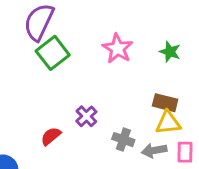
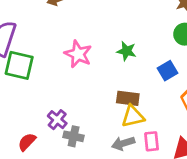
green square: (53, 53) -> (19, 65), turned -32
gray cross: (123, 140) -> (74, 136), moved

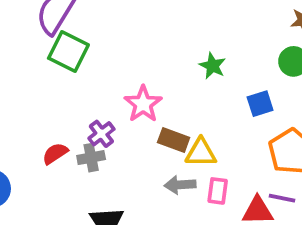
pink star: (78, 54) -> (143, 104), moved
brown rectangle: (128, 98) -> (174, 140), moved
gray cross: (74, 136) -> (91, 158), moved, turned -36

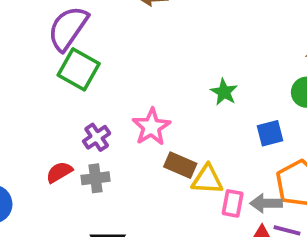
purple cross: (101, 134) -> (97, 137), moved
gray arrow: (180, 185) -> (266, 203), moved
pink rectangle: (218, 191) -> (233, 203), moved

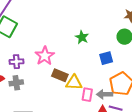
purple cross: (97, 137) -> (16, 62), turned 32

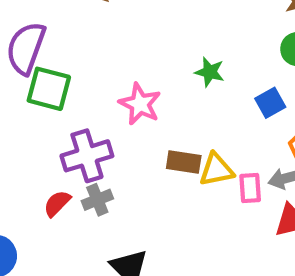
pink star: (45, 56) -> (140, 104), moved
purple cross: (16, 62) -> (87, 156), size x1.6

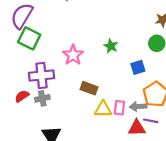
yellow triangle: (216, 170) -> (103, 109), moved

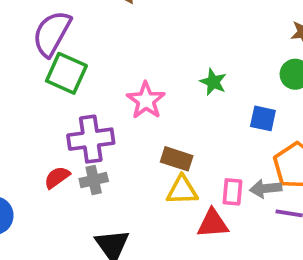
blue square: (138, 67) -> (263, 118), turned 32
yellow triangle: (103, 109) -> (182, 190), moved
red triangle: (137, 128) -> (213, 223), moved

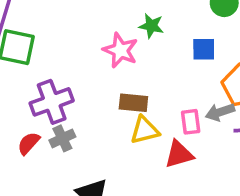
pink star: (146, 100) -> (120, 50), moved

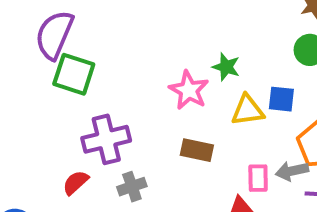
yellow triangle: (145, 130) -> (248, 110), moved
gray cross: (62, 138) -> (132, 187), moved

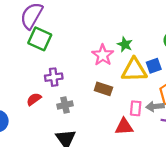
blue square: (281, 99) -> (154, 66), turned -32
yellow triangle: (248, 110) -> (134, 70), size x1.4
purple cross: (106, 139) -> (54, 77), size x0.7

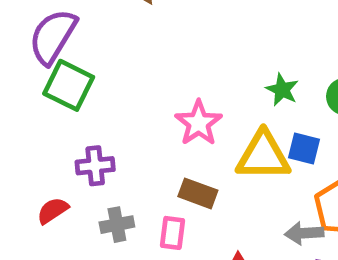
green star: (125, 44) -> (282, 90), moved
blue square: (154, 66) -> (304, 148), turned 32
pink rectangle: (136, 108) -> (172, 233), moved

